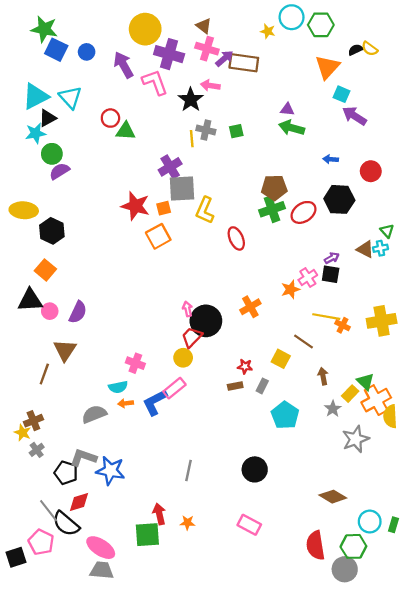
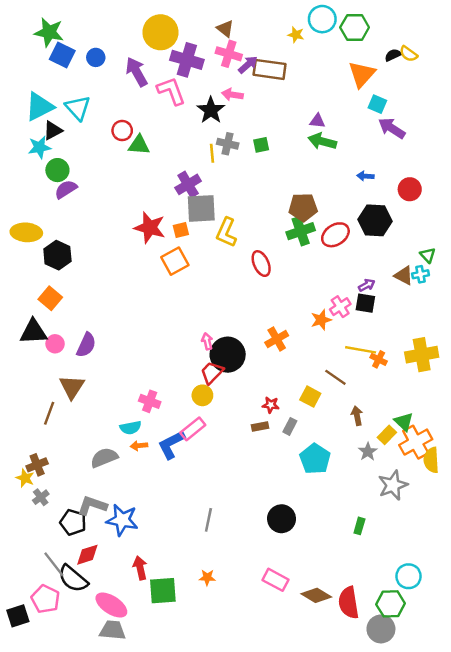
brown diamond: (333, 497) -> (316, 595), moved
red arrow: (159, 514) -> (140, 568), moved
green rectangle: (394, 525) -> (359, 526), moved

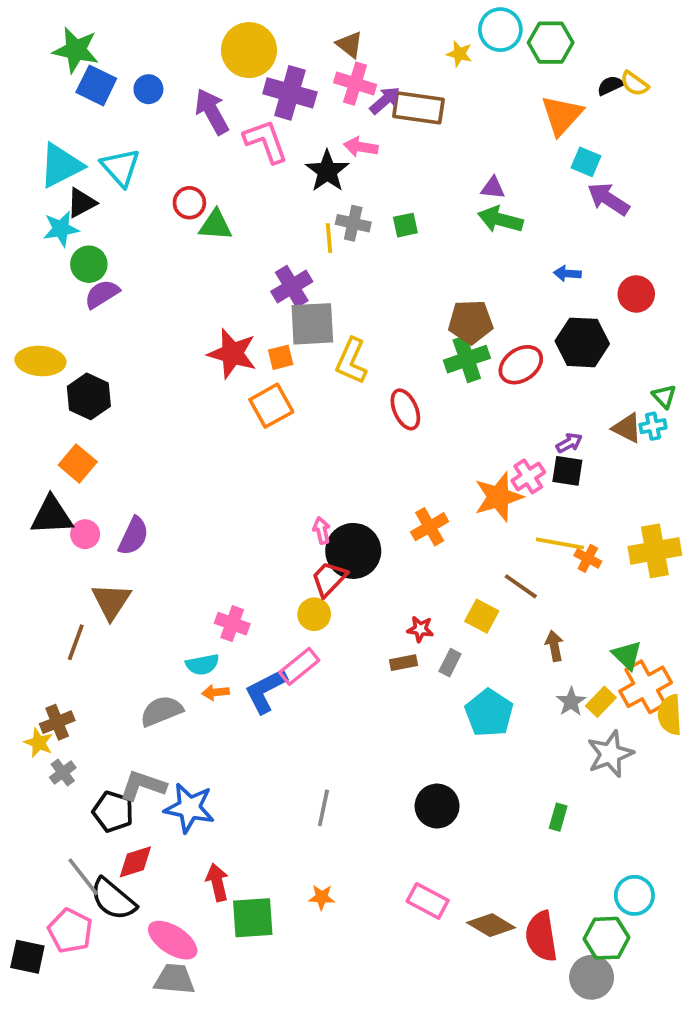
orange star: (321, 320) -> (498, 497), size x1.5
yellow rectangle: (387, 435) -> (601, 702), moved
black square: (18, 616) -> (27, 957), turned 30

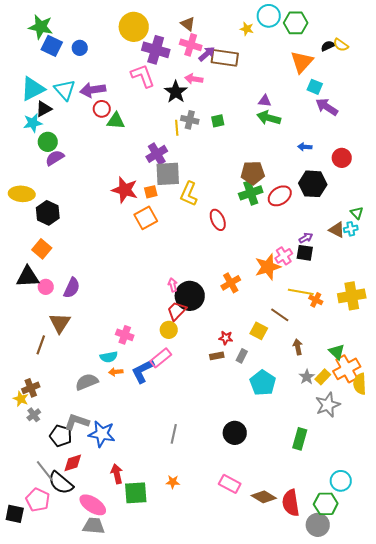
purple arrow: (212, 112) -> (93, 90), moved, turned -70
green rectangle: (558, 817) -> (300, 439), size x1.5

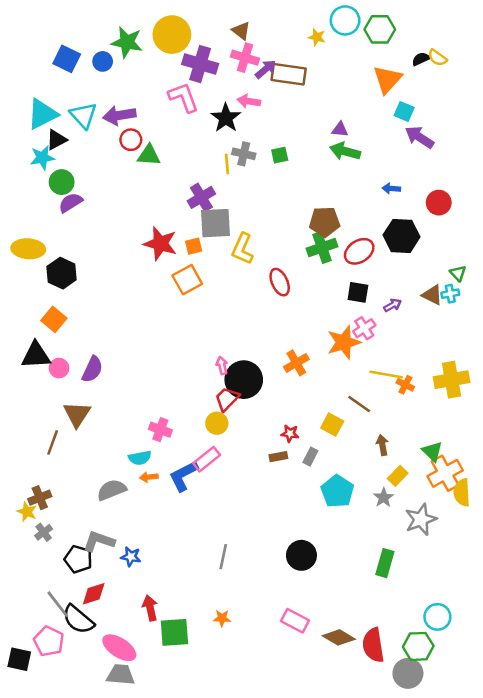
green star: (41, 27) -> (127, 42), moved
black square: (305, 253) -> (358, 292), moved
gray star: (307, 377) -> (384, 498), moved
yellow rectangle: (323, 377) -> (398, 476), moved
blue star: (102, 434) -> (131, 557), size x0.6

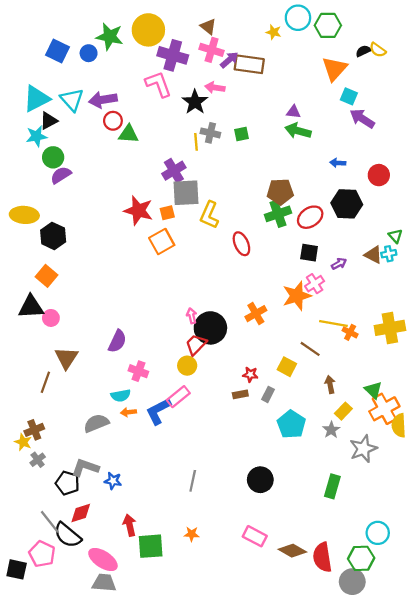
purple semicircle: (92, 369) -> (117, 341), moved

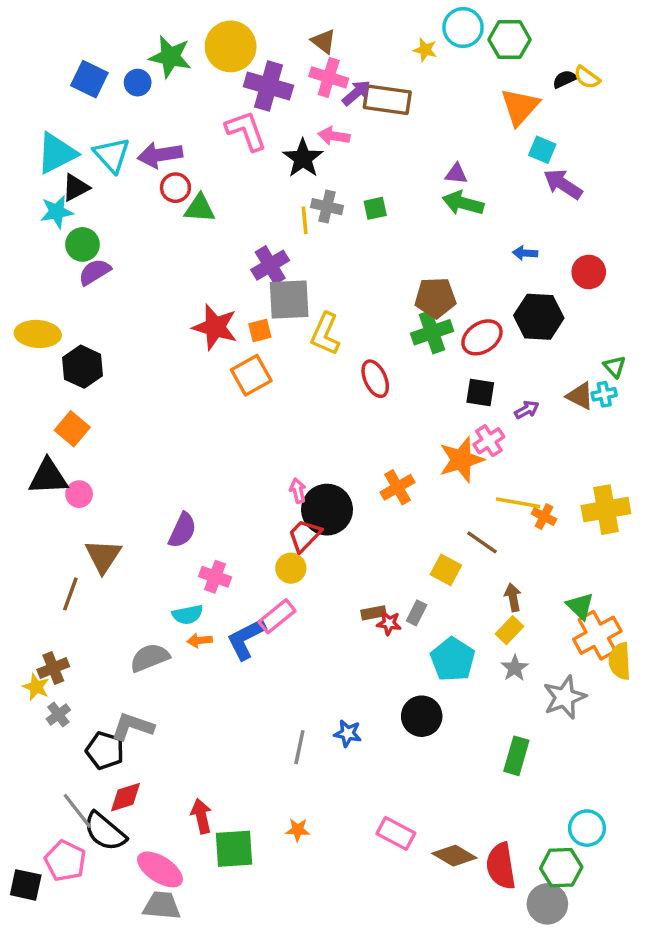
red star: (250, 374) -> (389, 623), moved
yellow rectangle: (343, 411) -> (510, 630), moved
black circle: (260, 480) -> (422, 716), moved
blue star: (113, 481) -> (348, 733), moved

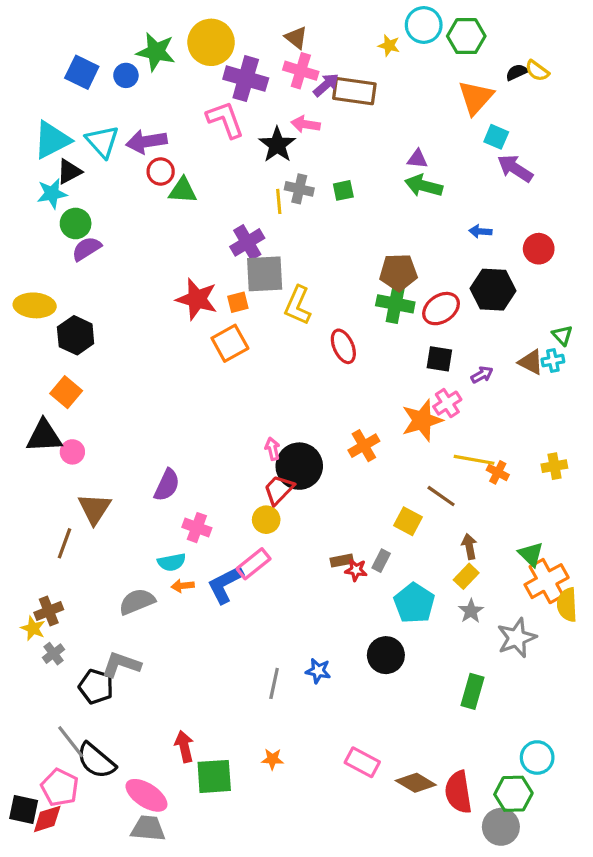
green cross: (432, 332) -> (395, 304), turned 30
yellow cross: (606, 510) -> (554, 466), size x0.6
red diamond: (126, 797) -> (47, 819), moved

